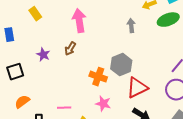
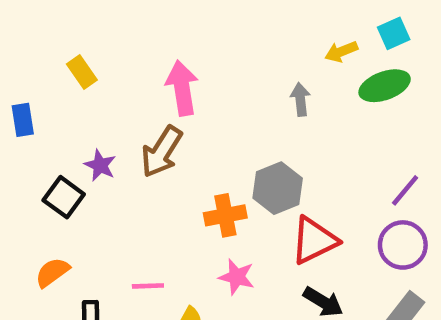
brown arrow: (70, 49) -> (162, 152), size x1.6
black square: (15, 72) -> (64, 197), moved, turned -36
orange cross: (98, 77) -> (225, 215), turned -30

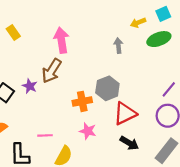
purple star: (100, 165) -> (30, 86), moved

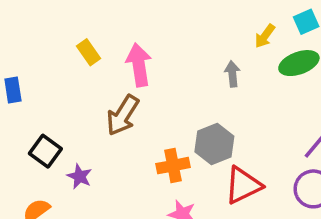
yellow arrow: (138, 23) -> (265, 36), turned -32
yellow rectangle: (13, 32) -> (89, 52), moved
purple star: (30, 86) -> (80, 176), moved

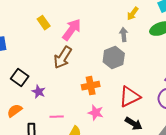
yellow arrow: (265, 36) -> (133, 14), moved
pink arrow: (139, 65) -> (72, 30), turned 45
gray hexagon: (214, 144) -> (114, 58), moved

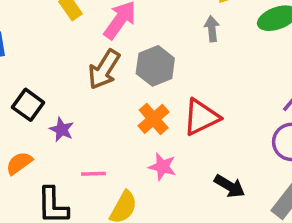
gray hexagon: (114, 58) -> (155, 66), moved
orange cross: (91, 86) -> (154, 119), turned -30
red triangle: (130, 97) -> (201, 117), moved

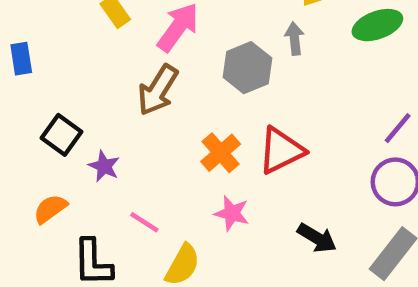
gray hexagon: (155, 66) -> (247, 68), moved
pink line: (93, 174) -> (144, 222), turned 35

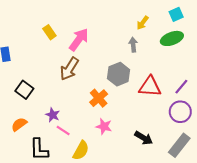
gray hexagon: (247, 68) -> (119, 74), moved
red triangle: (281, 151) -> (150, 87), moved, turned 30
purple star: (104, 166) -> (53, 115), moved

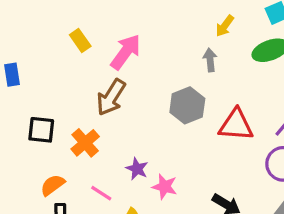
black square: (24, 90) -> (41, 130), turned -30
orange cross: (99, 98) -> (85, 143), moved
purple star: (53, 115) -> (137, 169), moved
orange semicircle: (19, 124) -> (53, 185), moved

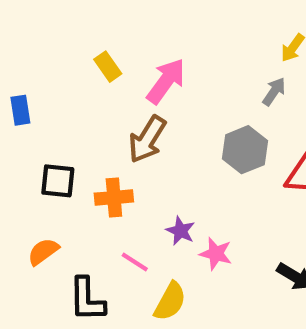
gray arrow: (210, 60) -> (274, 91), turned 40
orange cross: (85, 143) -> (114, 198), turned 36
orange semicircle: (53, 185) -> (43, 252), moved

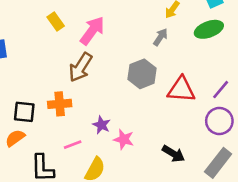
black square: (58, 181) -> (24, 112), moved
pink line: (135, 262) -> (73, 145), turned -54

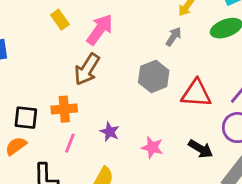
pink star: (124, 139) -> (152, 147), moved
pink line: (73, 145) -> (70, 143), moved, turned -48
black arrow: (174, 154) -> (201, 149), moved

